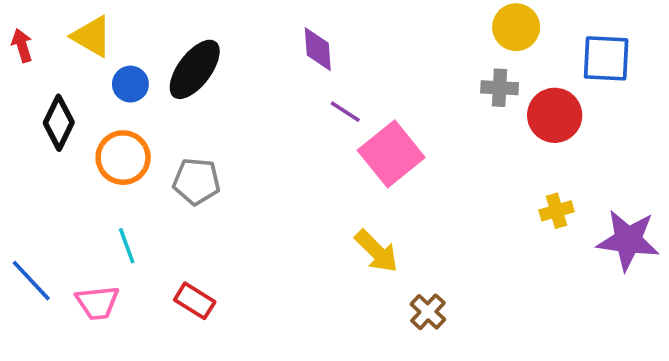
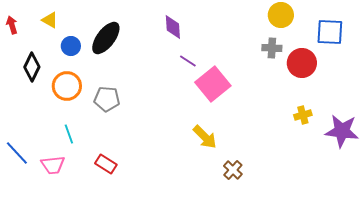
yellow triangle: (92, 36) -> (50, 20), size x0.7

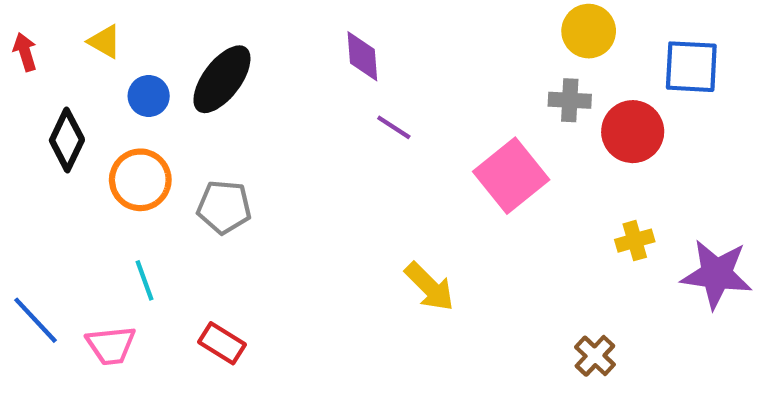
pink square: (213, 84) -> (511, 176), moved
brown cross: (233, 170) -> (595, 356), moved

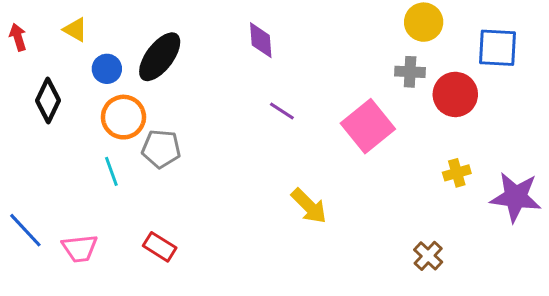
purple line: (394, 127) -> (282, 111), moved
orange circle: (140, 180) -> (123, 117), moved
cyan line: (144, 280) -> (111, 171), moved

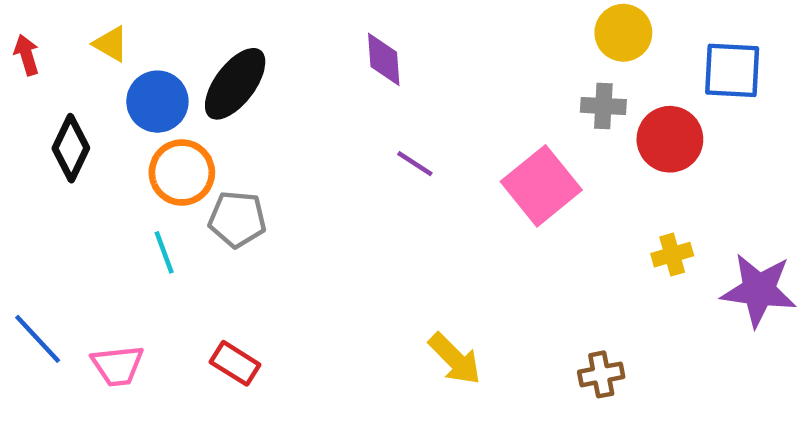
blue circle: (107, 69) -> (157, 102), size x1.4
yellow arrow: (309, 206) -> (455, 359), moved
brown cross: (428, 256) -> (601, 374), moved, turned 36

